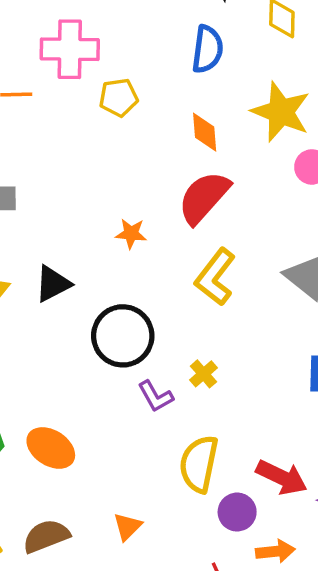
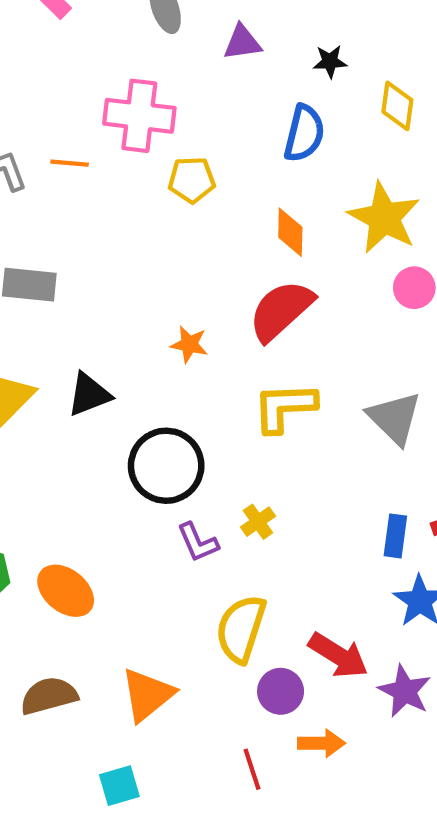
yellow L-shape: (215, 277) -> (284, 407), turned 44
orange triangle: (127, 527) -> (147, 695), size x1.6

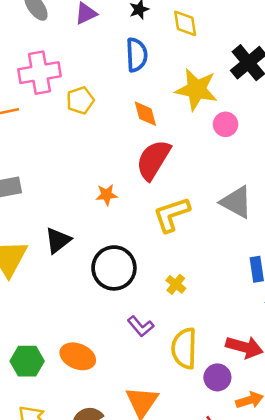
purple L-shape: (198, 542) -> (141, 326), moved

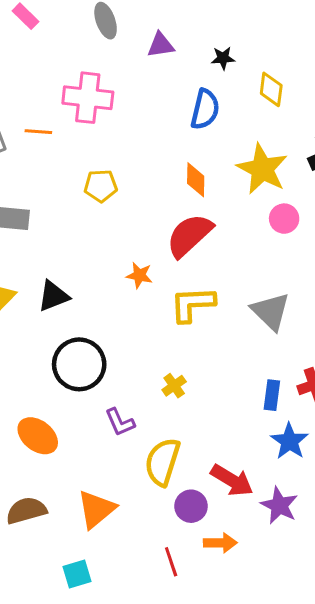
yellow pentagon: (80, 100) -> (101, 186), moved
orange star: (107, 195) -> (139, 275), moved
black circle: (114, 268) -> (79, 364), moved

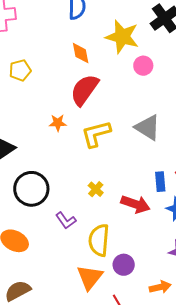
red arrow: (232, 480) -> (135, 204), moved
orange triangle: (96, 509) -> (90, 277), moved
orange arrow: (220, 543) -> (160, 287), moved

